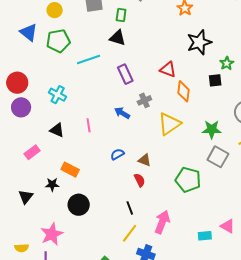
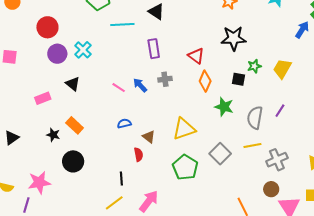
purple circle: (21, 107) -> (57, 54), moved
yellow triangle: (169, 124) -> (184, 129), moved
pink line: (89, 125) -> (119, 88), moved, turned -64
green star: (212, 129) -> (224, 107), moved
black triangle: (26, 197) -> (12, 138), moved

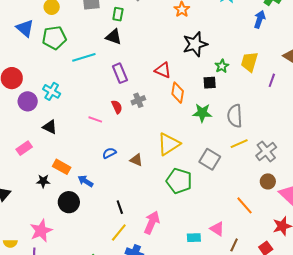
blue arrow: (140, 85) -> (85, 181), moved
purple line: (280, 111) -> (272, 80), moved
red semicircle: (138, 154) -> (117, 107), moved

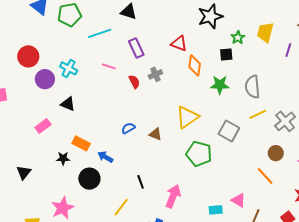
pink line: (95, 119) -> (109, 66), moved
brown circle: (268, 181) -> (276, 153), moved
yellow line: (119, 232) -> (121, 207), moved

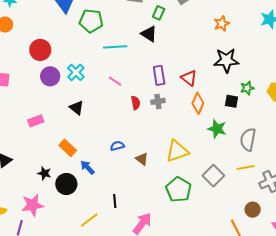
purple rectangle: (136, 48) -> (159, 75), moved
black triangle: (68, 104) -> (77, 108), moved
black star: (63, 158) -> (44, 173), moved

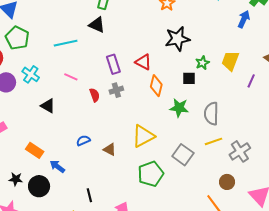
green pentagon: (91, 21) -> (17, 38), moved, turned 30
black triangle: (77, 108) -> (48, 106), moved
green pentagon: (178, 190) -> (151, 174), turned 30

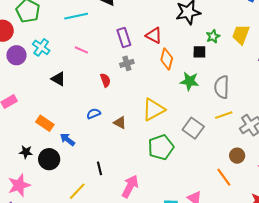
red semicircle: (95, 95) -> (105, 80), moved

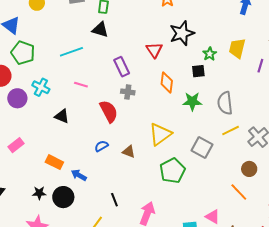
red triangle: (154, 35) -> (154, 50), moved, turned 36
gray cross: (127, 63) -> (128, 92), turned 32
red semicircle: (105, 80) -> (109, 111), size x1.6

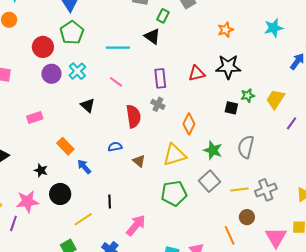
red triangle: (154, 50) -> (197, 73), turned 30
orange diamond: (167, 82) -> (189, 124), moved
green star: (192, 101) -> (213, 150), moved
yellow line: (231, 131) -> (240, 189), moved
black circle: (63, 197) -> (60, 194), moved

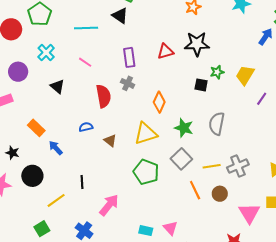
purple circle: (51, 74) -> (18, 72), moved
green pentagon: (174, 193) -> (146, 172), turned 30
orange line: (230, 235) -> (195, 190), moved

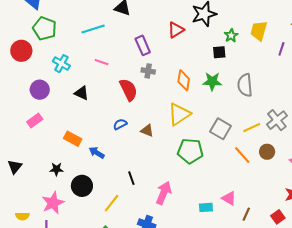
green star: (184, 128) -> (212, 81), moved

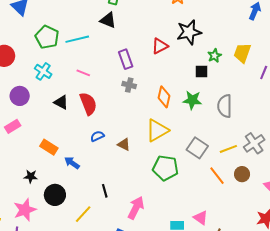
green pentagon: (45, 28) -> (47, 37), moved
red semicircle: (129, 90) -> (88, 104), moved

